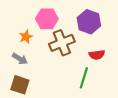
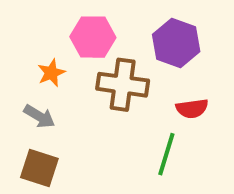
brown cross: (62, 43) -> (123, 85), turned 30

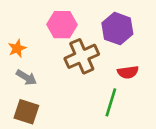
orange star: (51, 73) -> (17, 48), moved
brown cross: (123, 85) -> (82, 56), turned -32

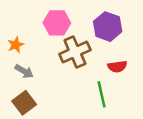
green line: (111, 102) -> (102, 94), turned -30
brown square: (26, 112) -> (24, 103), turned 35

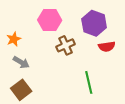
brown cross: (75, 52) -> (66, 45), size x0.7
red semicircle: (117, 67) -> (107, 46), moved

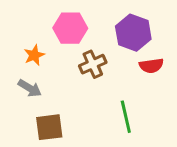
orange star: (14, 39) -> (34, 55), moved
brown square: (21, 90) -> (49, 127), moved, turned 30

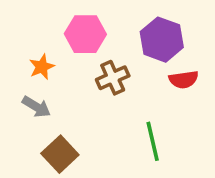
brown square: (49, 127) -> (60, 154), turned -36

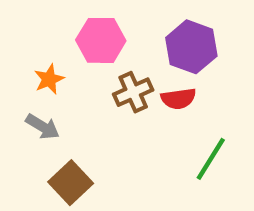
red semicircle: (184, 80) -> (178, 99), moved
green line: (153, 141) -> (211, 159), moved, turned 45

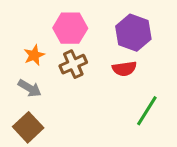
brown cross: (133, 92) -> (73, 64), moved
brown square: (71, 183) -> (28, 127), moved

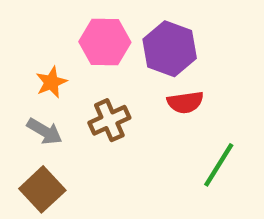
purple hexagon: (133, 33) -> (170, 49), moved
brown cross: (73, 64) -> (109, 120), moved

